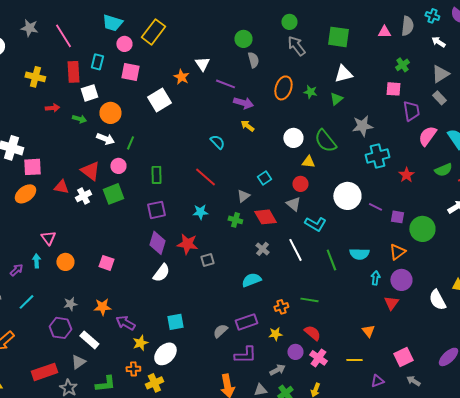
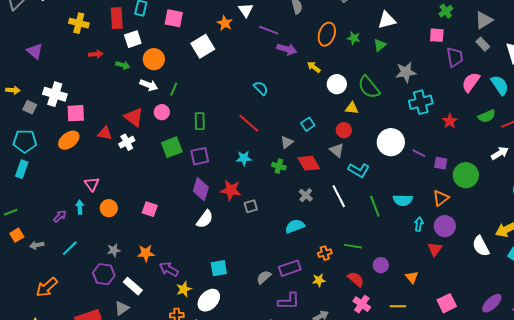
yellow arrow: (247, 126) -> (314, 67), moved
green square: (113, 194) -> (172, 147), moved
purple circle: (295, 352) -> (381, 265), moved

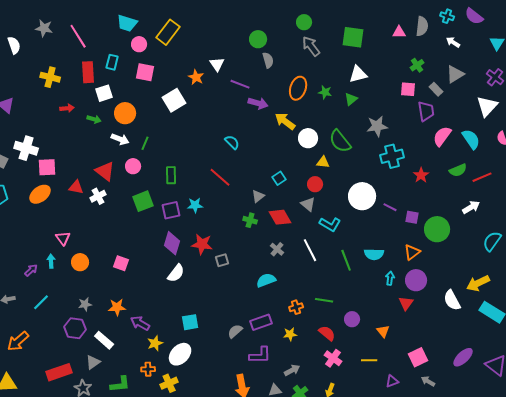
gray rectangle: (483, 44) -> (436, 89), moved
yellow arrow: (314, 67) -> (285, 121), size x1.5
cyan star: (244, 158) -> (195, 205), moved

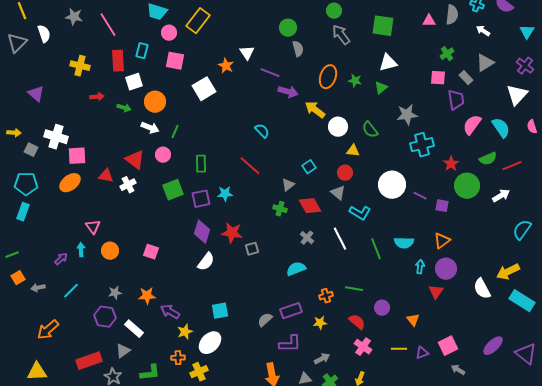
green semicircle: (340, 141) -> (370, 130), size x0.7
green circle: (437, 229) -> (467, 186), moved
purple triangle: (392, 381) -> (422, 353), moved

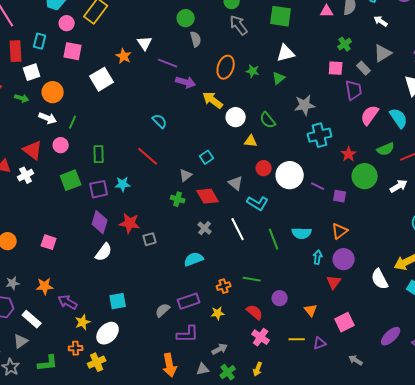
red circle: (345, 173) -> (264, 168), moved
pink square: (448, 346) -> (345, 322), moved

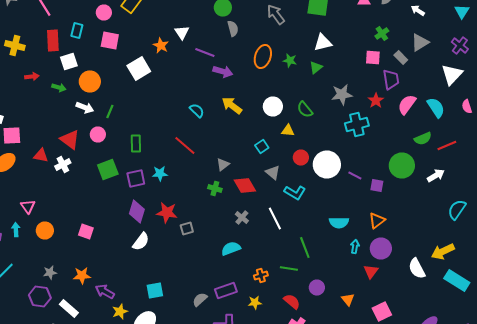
yellow arrow: (213, 100) -> (232, 106), moved
red star: (349, 154) -> (376, 100), moved
cyan square: (207, 157) -> (262, 146), moved
green line: (274, 239) -> (305, 248), moved

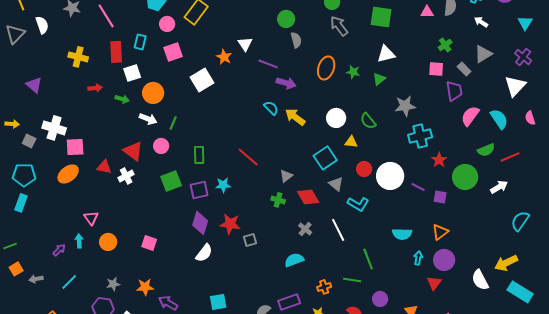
pink square: (110, 40) -> (173, 52), turned -30
red star: (376, 100) -> (439, 160), moved
cyan semicircle: (197, 110) -> (271, 108), moved
cyan square: (262, 146) -> (325, 158), size x1.6

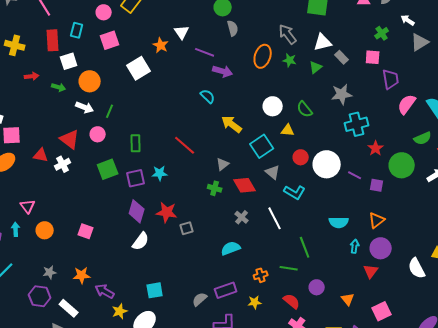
white arrow: (481, 22) -> (408, 20), moved
gray arrow: (339, 26) -> (288, 34), moved
gray rectangle: (464, 69) -> (342, 57), moved
yellow arrow: (295, 117) -> (232, 124), moved

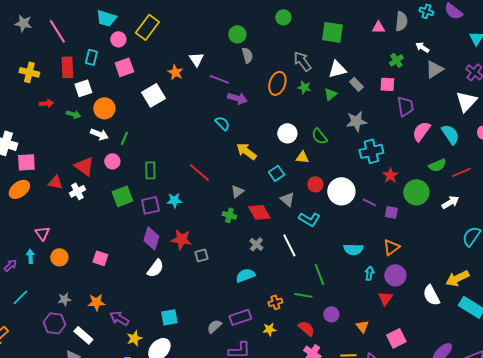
cyan square: (262, 146) -> (276, 173), size x0.7

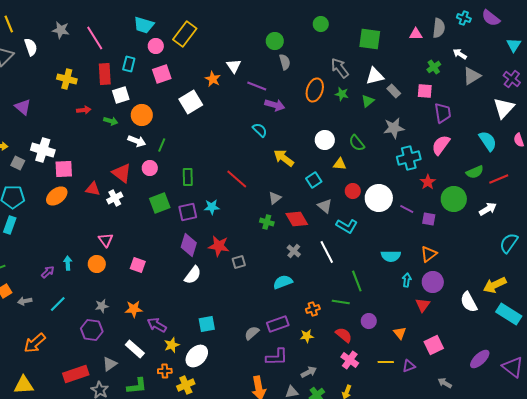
pink semicircle: (421, 131) -> (441, 145), moved
pink triangle: (42, 233) -> (106, 240), moved
white rectangle: (83, 335) -> (135, 349), moved

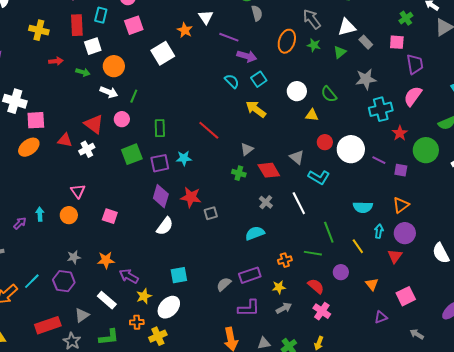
cyan square: (314, 180) -> (259, 79), moved
cyan line: (58, 304) -> (32, 281), moved
yellow line: (386, 362) -> (358, 246), moved, turned 56
gray arrow: (309, 372) -> (284, 308), moved

